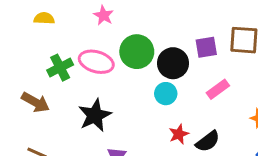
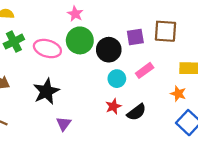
pink star: (104, 15) -> (75, 14), moved
green cross: (60, 68) -> (14, 42), moved
cyan circle: (166, 94) -> (117, 79), moved

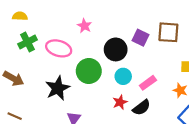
pink star: (75, 14) -> (84, 26), moved
purple square: (135, 37) -> (140, 38), turned 35
green circle: (80, 40) -> (89, 71), moved
pink rectangle: (145, 70) -> (148, 83), moved

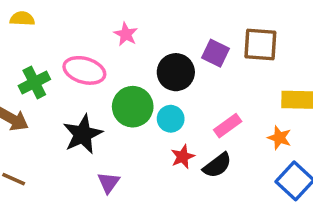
green cross: (27, 42) -> (34, 82), moved
cyan circle: (123, 76) -> (171, 119), moved

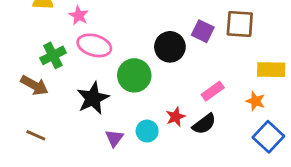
pink star: (126, 34) -> (79, 15), moved
cyan circle: (171, 119) -> (147, 131), moved

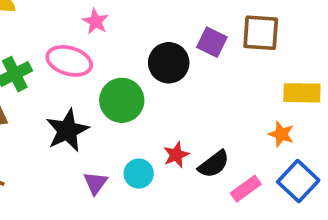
pink star: (79, 15) -> (95, 21), moved
pink rectangle: (213, 91) -> (246, 189), moved

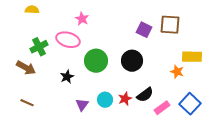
black circle: (169, 63) -> (132, 61), moved
black star: (67, 130) -> (67, 77), size x0.6
orange star: (281, 134) -> (177, 72), moved
red star: (176, 155) -> (125, 99), moved

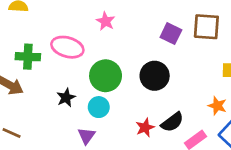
pink star: (82, 19) -> (106, 21), moved
green cross: (39, 47) -> (28, 57), turned 30
orange star: (177, 72) -> (217, 106), moved
cyan circle: (105, 100) -> (99, 107), moved

